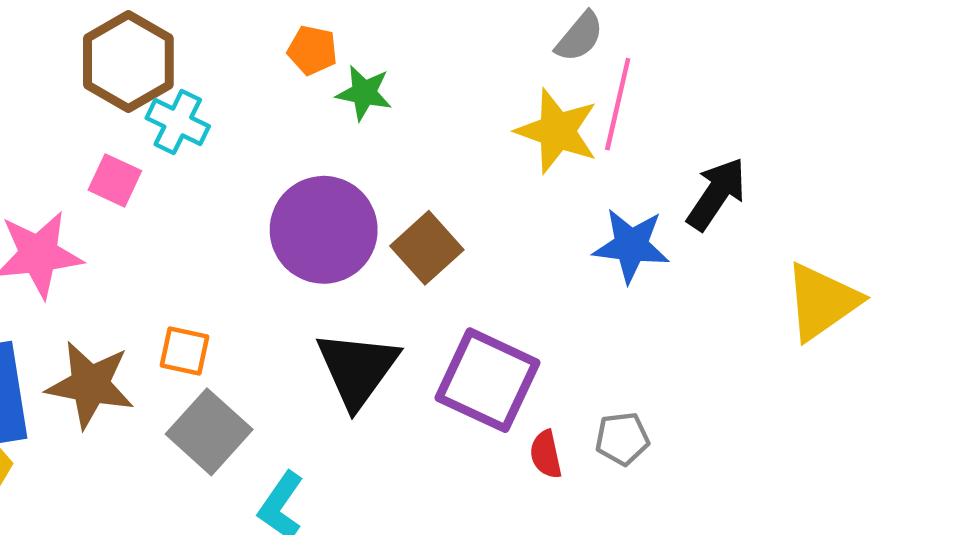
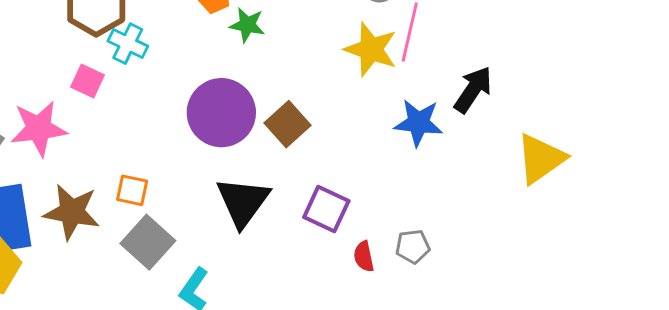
purple square: (487, 380) -> (326, 209), size x0.7

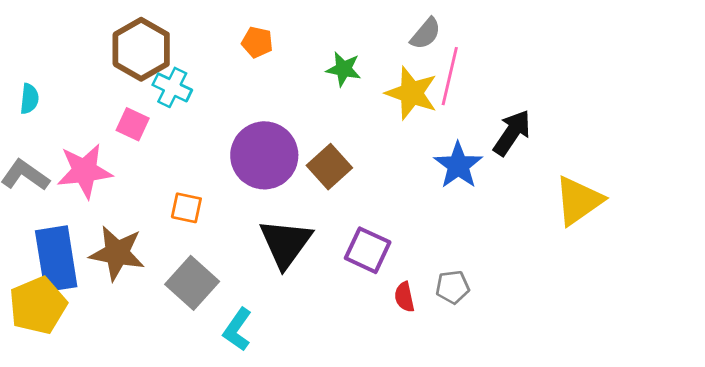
green star: (247, 25) -> (344, 69), moved
blue star: (418, 123) -> (458, 165), turned 30
orange square: (132, 190) -> (186, 208), moved

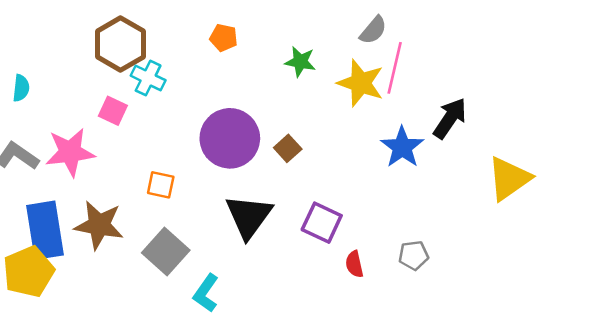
brown square: (329, 167) -> (288, 148), size x0.7
gray pentagon: (453, 287) -> (413, 255), moved

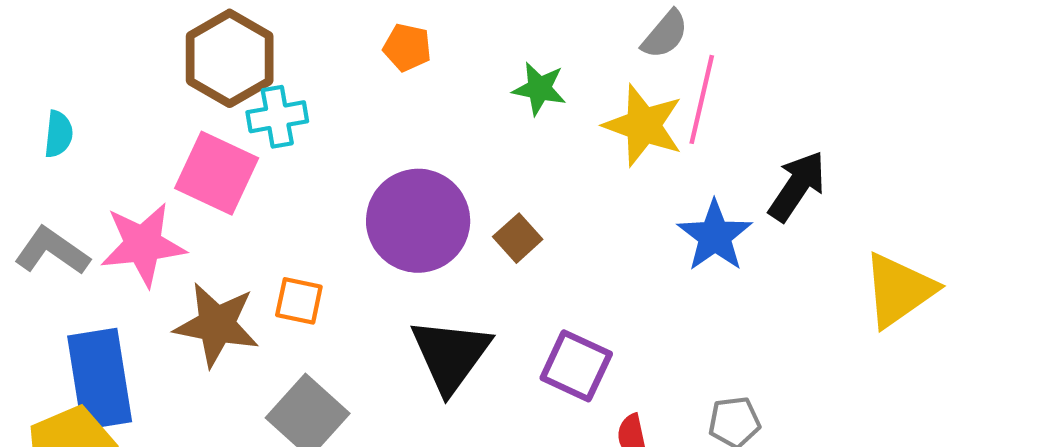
cyan cross: (148, 78) -> (277, 117), turned -36
pink square: (113, 111) -> (217, 173), size x1.6
brown star: (99, 225) -> (217, 325), moved

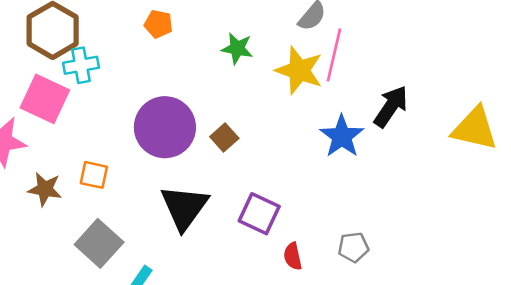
yellow triangle: (899, 290) -> (475, 128), moved, turned 48
brown star: (217, 325) -> (45, 189), size x0.7

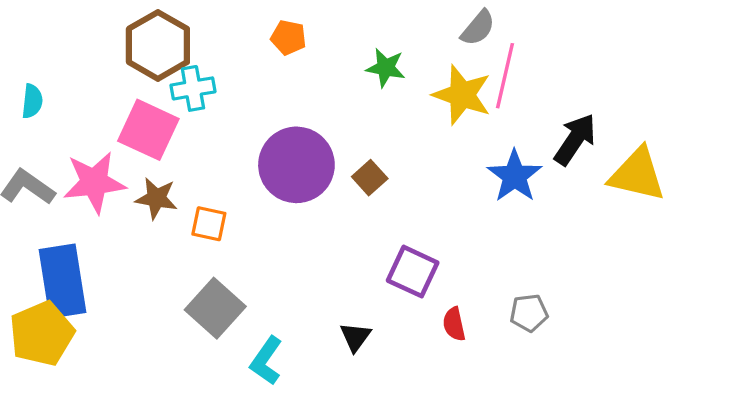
yellow triangle: (475, 128) -> (637, 174), moved
brown star: (45, 189) -> (156, 198), moved
black triangle: (184, 207) -> (355, 337), moved, size x0.5

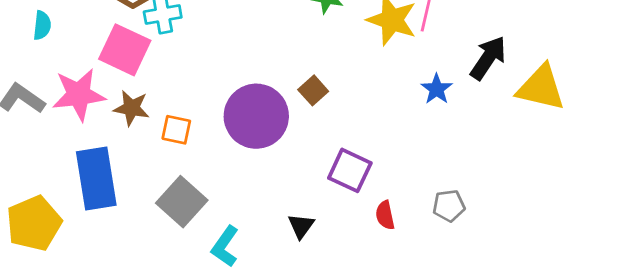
cyan semicircle: (32, 101) -> (42, 25), moved
purple circle: (296, 165) -> (256, 116), moved
blue star: (515, 176) -> (437, 89), size x0.7
blue rectangle: (62, 281) -> (96, 179), moved

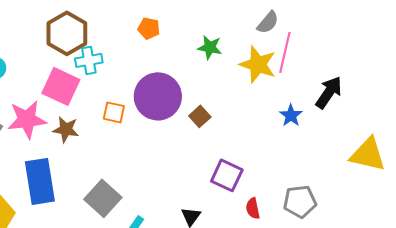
yellow triangle: (541, 88) -> (368, 154), moved
purple circle: (256, 116) -> (158, 96), moved
orange square: (176, 130) -> (114, 112), moved
gray pentagon: (449, 206) -> (300, 201), size x1.4

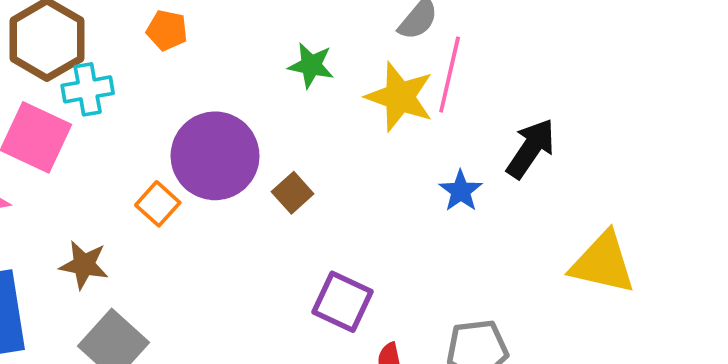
orange pentagon: (149, 28) -> (167, 30), moved
orange square: (114, 112) -> (158, 204), moved, turned 30
brown star: (66, 129) -> (84, 265), moved

